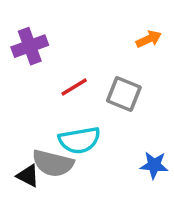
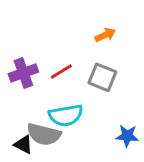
orange arrow: (149, 39) -> (105, 35), moved
purple cross: (30, 46) -> (23, 73), moved

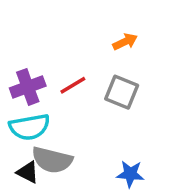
cyan semicircle: (66, 115) -> (29, 127), moved
blue star: (127, 136) -> (130, 174), moved

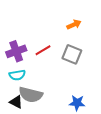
cyan semicircle: (29, 127) -> (17, 75), size x0.7

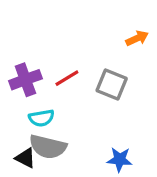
orange arrow: (74, 25) -> (137, 38), moved
cyan semicircle: (17, 75) -> (41, 118), moved

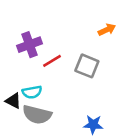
purple cross: (25, 80) -> (29, 45), moved
black triangle: (25, 158) -> (13, 101), moved

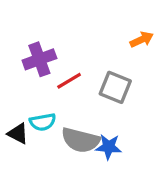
gray semicircle: (37, 115) -> (81, 140), moved
blue star: (93, 125) -> (109, 147), moved

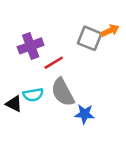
gray square: (115, 87) -> (90, 38), moved
gray semicircle: (81, 140) -> (63, 92), moved, turned 48

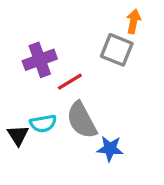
orange arrow: (110, 31) -> (133, 21), moved, turned -54
black triangle: (14, 104) -> (18, 135), turned 30

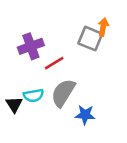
orange arrow: (133, 21) -> (103, 27), moved
gray semicircle: (82, 120) -> (63, 93), turned 60

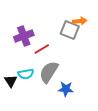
orange arrow: (103, 27) -> (80, 21), turned 72

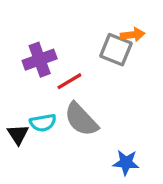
gray semicircle: (49, 72) -> (81, 119), turned -75
blue star: (66, 89) -> (126, 163), moved

